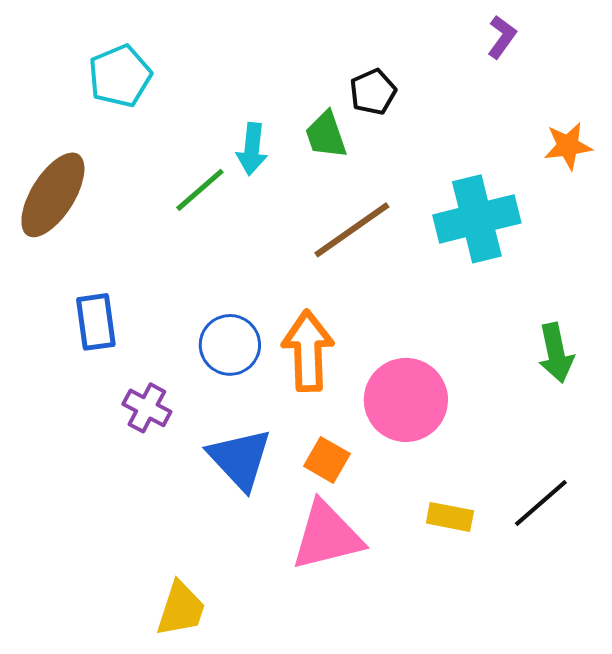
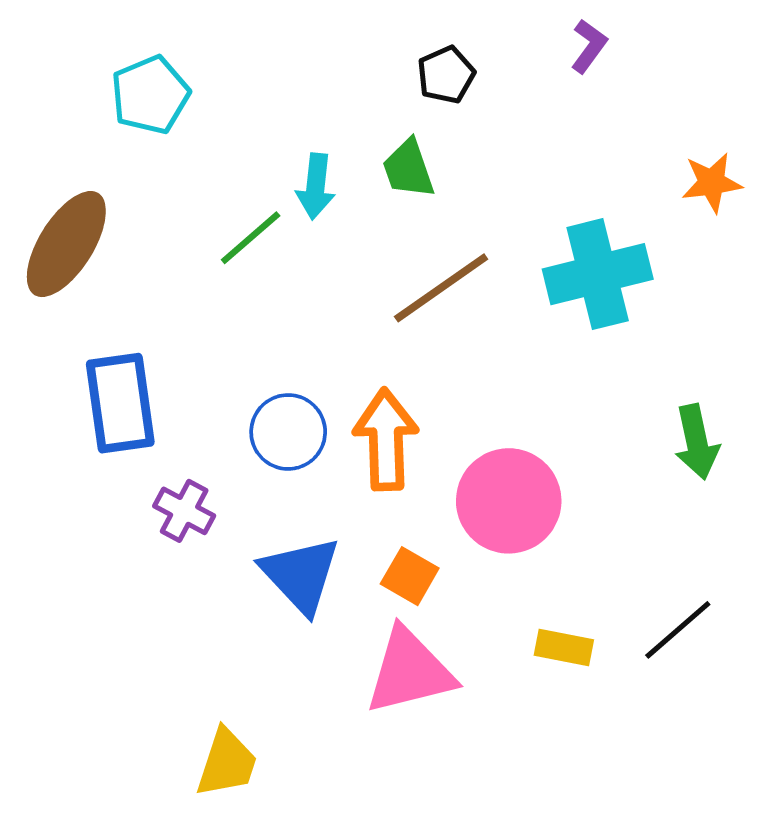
purple L-shape: (502, 37) -> (589, 46), moved
black pentagon: (373, 92) -> (446, 75), moved
blue rectangle: (96, 322) -> (120, 403), size x1.4

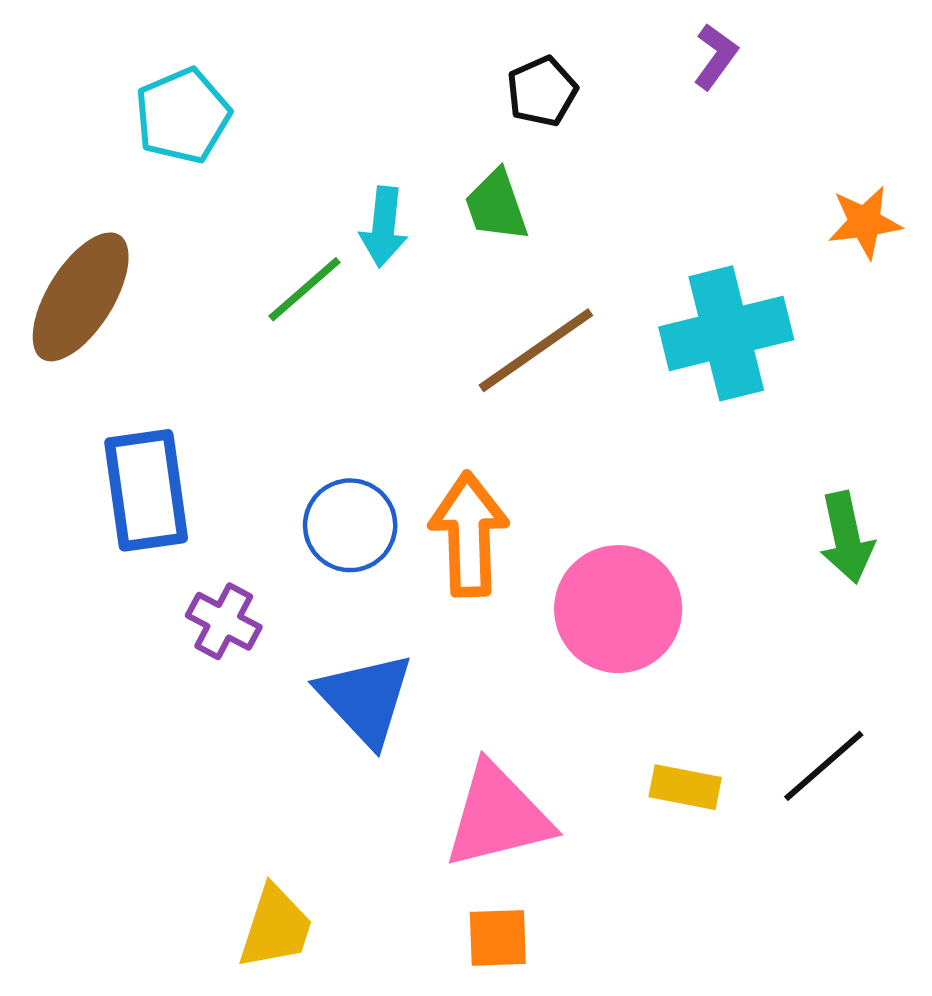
orange square: (410, 576) -> (498, 938), moved, turned -32

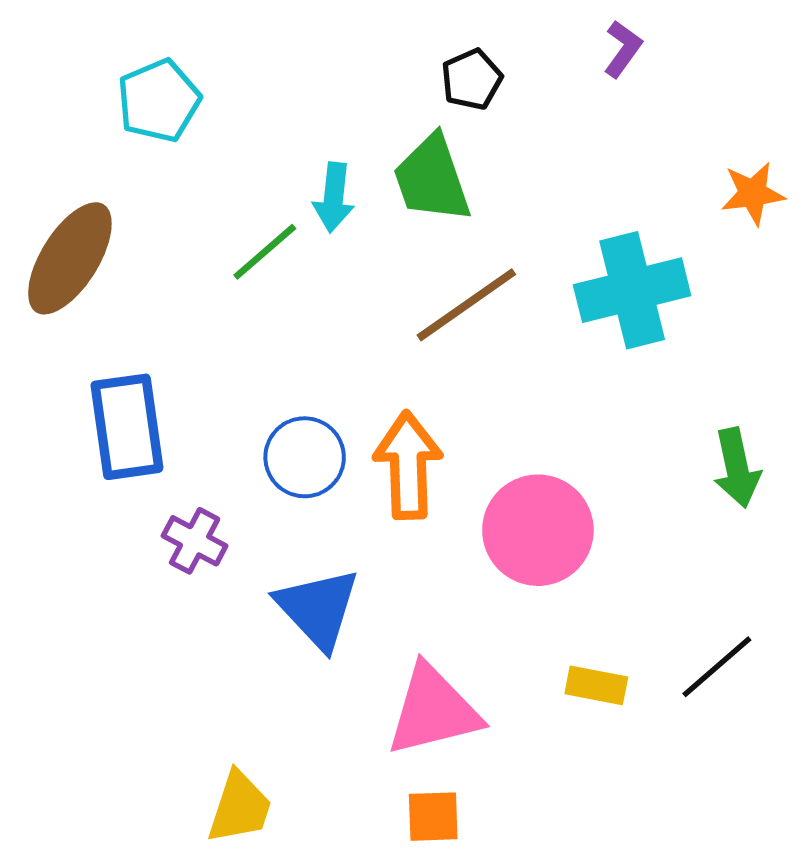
green trapezoid: (496, 206) -> (432, 179), size x1.4

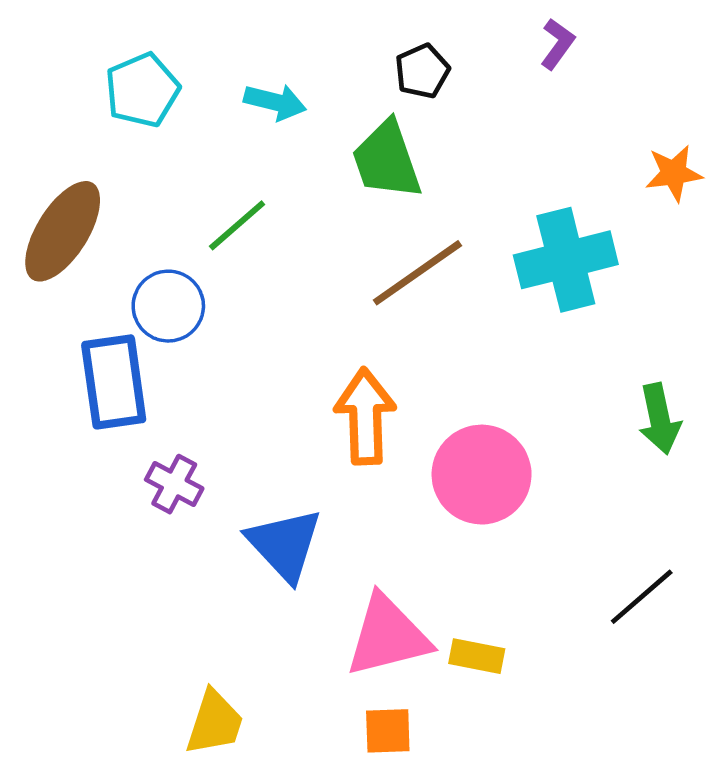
cyan arrow: (334, 197) -> (275, 102), moved, turned -82
blue circle: (305, 457) -> (168, 306), moved
yellow rectangle: (596, 685) -> (477, 656), moved

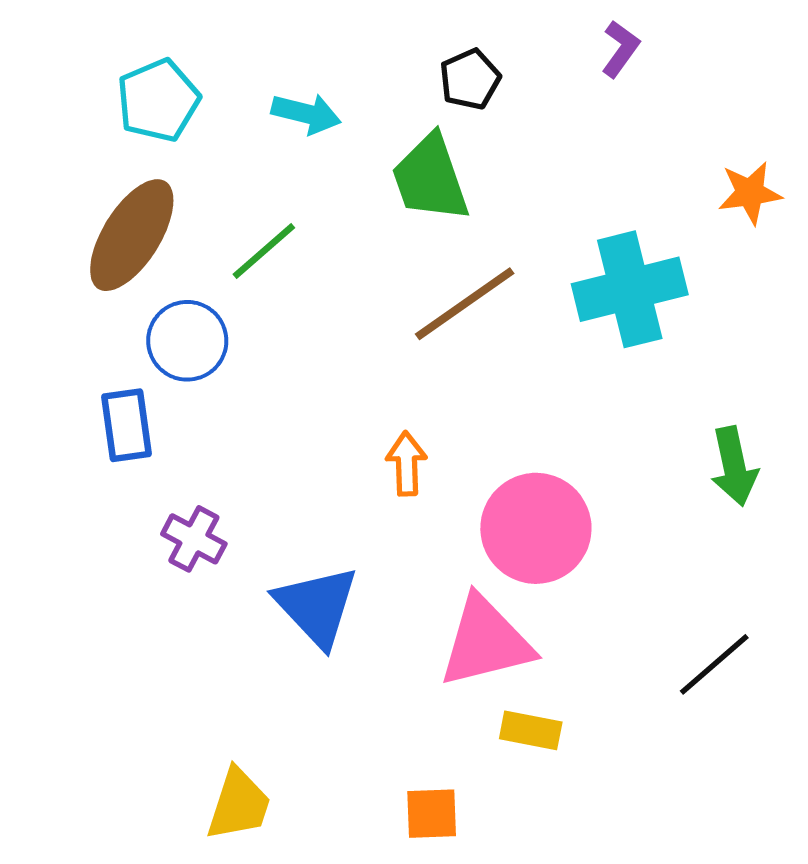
brown ellipse: (63, 231) -> (132, 235), moved
blue rectangle: (114, 382) -> (126, 425), size x0.7
orange arrow: (365, 416) -> (407, 464), size x0.6
pink triangle: (388, 636) -> (486, 642), moved

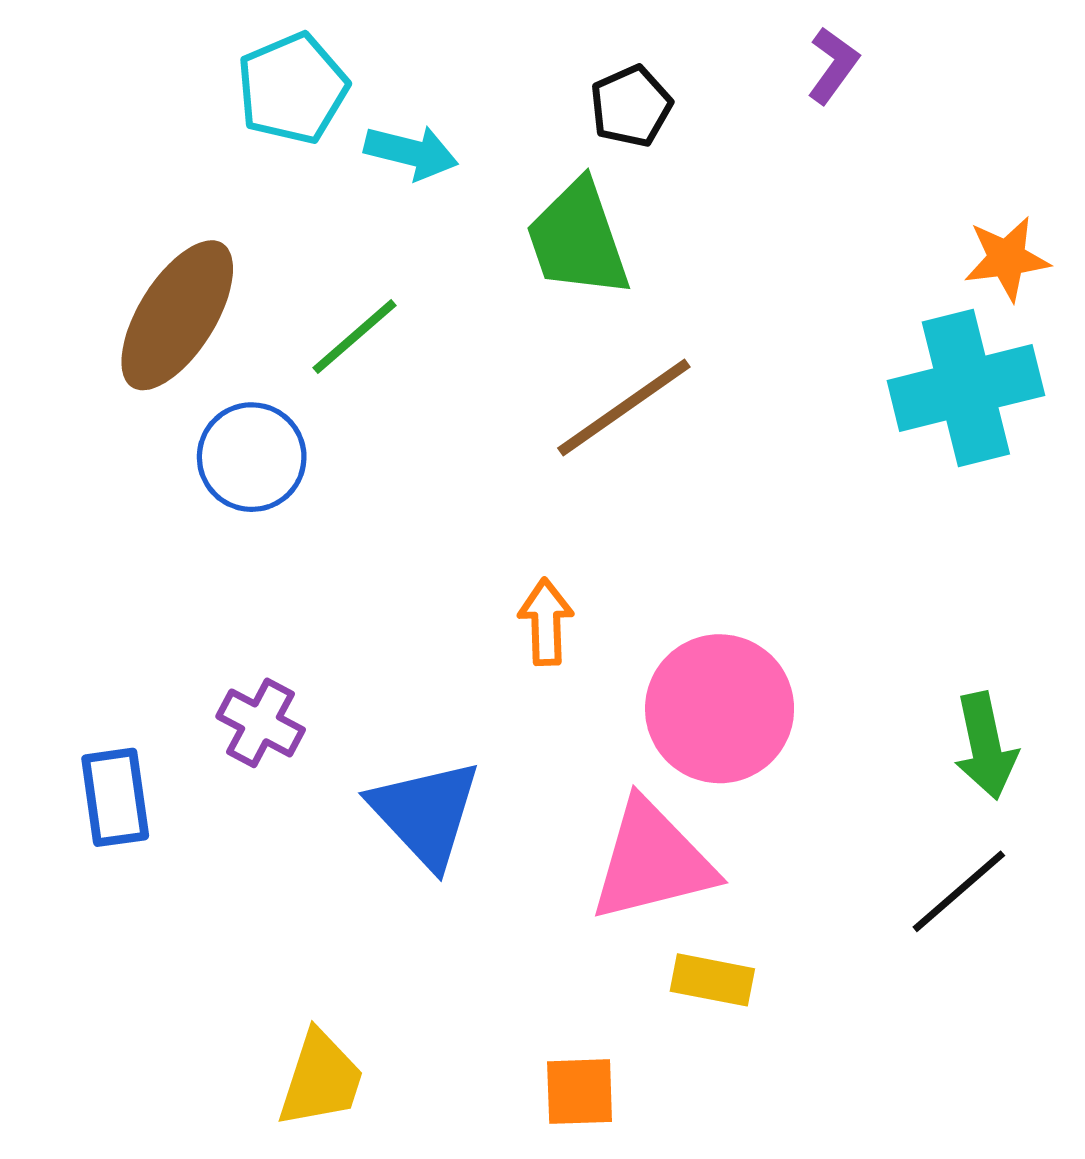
cyan pentagon: (158, 100) -> (292, 88), moved
cyan cross: (630, 289) -> (966, 388), moved
blue rectangle: (126, 425) -> (115, 797), moved
green arrow: (734, 466) -> (985, 746), moved

